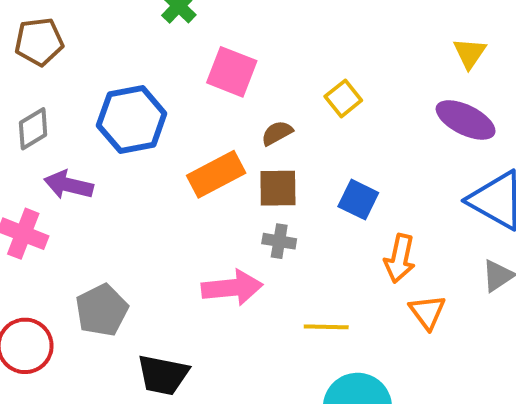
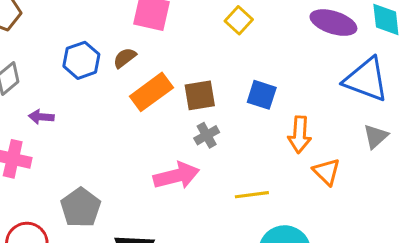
blue hexagon: (132, 120) -> (81, 60), size x0.7
brown semicircle: (277, 133) -> (125, 58), moved
purple arrow: (69, 185) -> (41, 117), size x0.7
gray cross: (279, 241) -> (207, 135), turned -30

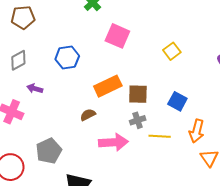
brown semicircle: (125, 58) -> (88, 115), moved
yellow line: (252, 195) -> (160, 136), moved

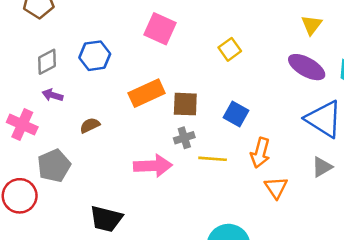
gray diamond: (18, 60) -> (47, 62), moved
brown semicircle: (88, 115) -> (90, 125), moved
gray pentagon: (49, 151) -> (54, 166), moved

